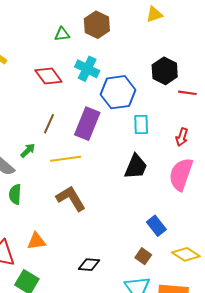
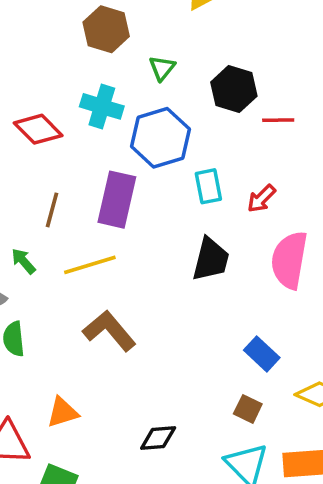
green triangle: (62, 34) -> (162, 68), moved, turned -35
red arrow: (182, 137) -> (261, 199), moved, turned 36
green arrow: (28, 150) -> (23, 261), turned -77

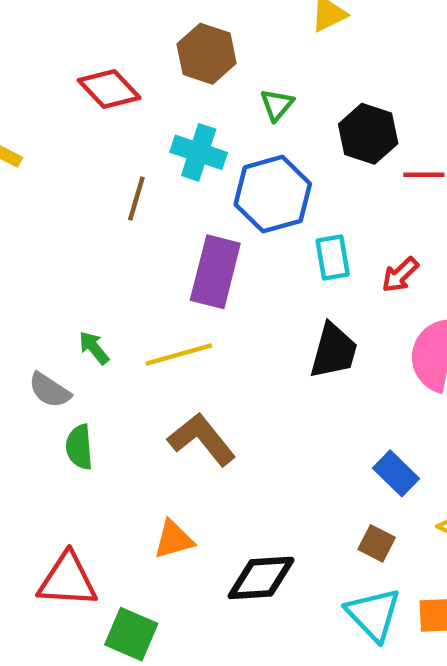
red diamond: (38, 129) -> (109, 89), moved
brown line: (52, 210) -> (136, 198), moved
orange triangle: (63, 412) -> (174, 540), moved
black diamond: (158, 438) -> (261, 578), size x1.4

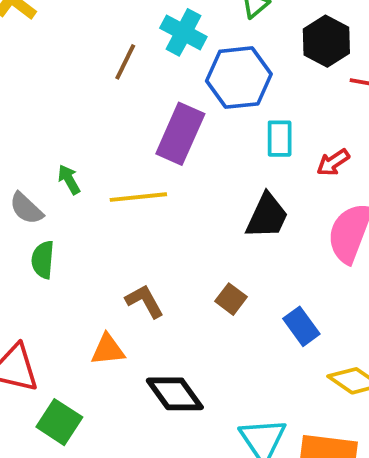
brown L-shape: (202, 439) -> (145, 301), moved, size x0.7
brown square: (377, 543) -> (231, 299), moved
black diamond: (261, 578) -> (175, 394), turned 48

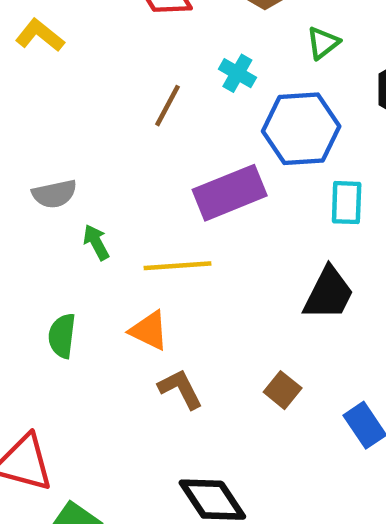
cyan cross: (183, 32) -> (237, 73), size x0.7
purple rectangle: (180, 134) -> (230, 193), turned 42
gray semicircle: (26, 208) -> (54, 194), moved, turned -57
orange triangle: (108, 350) -> (149, 331), moved, turned 30

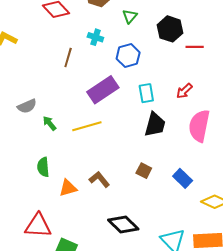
blue hexagon: (301, 129) -> (128, 56), size x0.7
cyan rectangle: (347, 203) -> (146, 93), moved
orange triangle: (149, 331) -> (68, 188), moved, turned -30

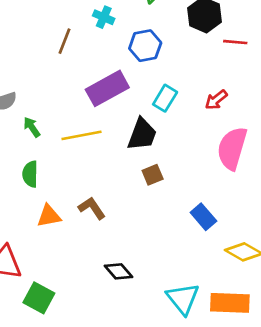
cyan rectangle: (146, 93) -> (165, 98), turned 36
black trapezoid: (155, 125) -> (142, 134), moved
green semicircle: (43, 167) -> (30, 174), moved
brown square: (144, 171) -> (153, 175), moved, turned 35
black diamond: (123, 225) -> (118, 271), size x0.7

